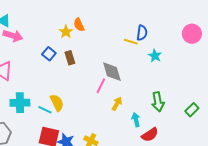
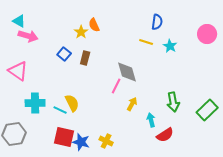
blue semicircle: (142, 33) -> (157, 22), moved
cyan star: (155, 56) -> (170, 46), moved
brown rectangle: (70, 58) -> (85, 58), turned 32
green rectangle: (192, 110) -> (207, 110), size x1.5

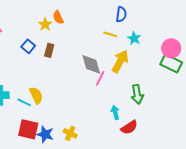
pink circle: (207, 34) -> (171, 48), moved
pink line: (116, 86) -> (100, 78), moved
yellow arrow: (132, 104) -> (120, 61), moved, size x1.6
green rectangle: (207, 110) -> (171, 63), moved, turned 70

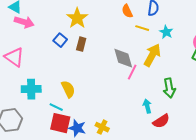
orange semicircle: (58, 17) -> (127, 11), moved
yellow star: (45, 24) -> (77, 18), size x1.5
cyan line: (24, 102) -> (56, 107), moved

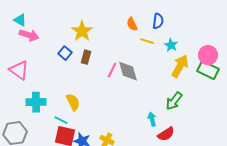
yellow arrow: (152, 55) -> (180, 66), moved
pink line: (132, 72) -> (112, 70), moved
green arrow: (169, 88) -> (174, 101), turned 48

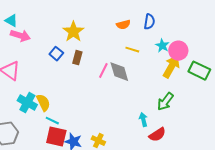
orange semicircle: (132, 24) -> (123, 25), turned -80
yellow line: (147, 41) -> (132, 50), moved
pink circle: (208, 55) -> (178, 51), moved
cyan cross: (36, 102) -> (27, 103), turned 30
yellow semicircle: (73, 102) -> (43, 103), moved

